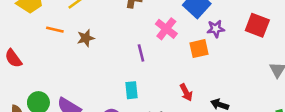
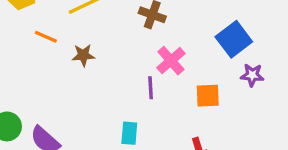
pink cross: (166, 29) -> (171, 61), moved
orange square: (199, 49) -> (208, 96), moved

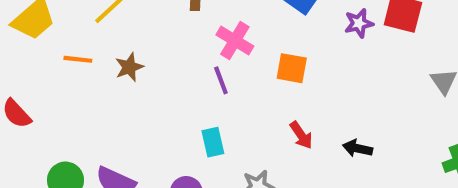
purple star: (252, 75) -> (359, 23), moved
orange square: (208, 96) -> (292, 68), turned 30

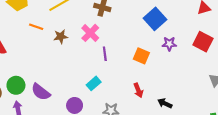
purple star: (359, 23) -> (169, 44), moved
pink cross: (235, 41) -> (90, 33), moved
cyan rectangle: (213, 142) -> (94, 83), turned 48

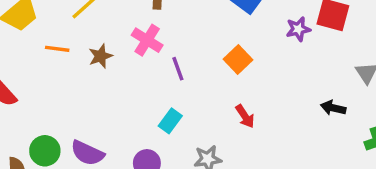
purple star: (169, 44) -> (298, 29), moved
orange square: (141, 56) -> (238, 59), turned 35
black arrow: (165, 103) -> (333, 108), moved

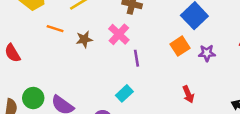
purple star: (298, 29) -> (207, 53), moved
orange square: (238, 59) -> (180, 46), moved
red arrow: (245, 116) -> (188, 94), moved

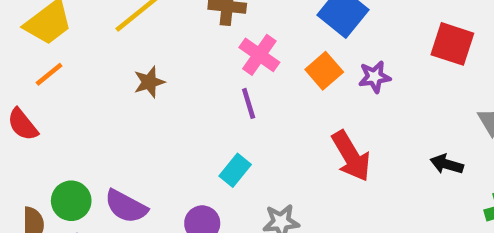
orange line: (55, 29) -> (49, 74), moved, turned -49
pink cross: (119, 34) -> (259, 55), moved
red arrow: (188, 94) -> (351, 156), size x1.6

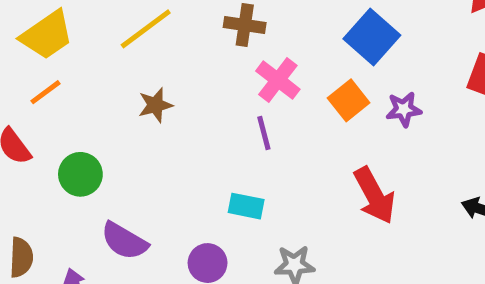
cyan rectangle: (235, 170) -> (246, 206), turned 60
green circle: (71, 201) -> (80, 174), moved

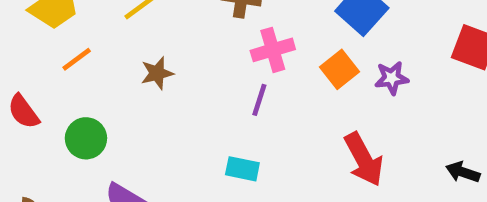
pink cross: (278, 80) -> (273, 50), turned 36
orange line: (45, 92) -> (77, 59), moved
purple line: (264, 133) -> (259, 100), turned 32

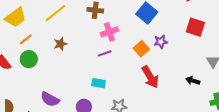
orange square: (340, 69) -> (141, 49), moved
purple line: (259, 100) -> (105, 53), turned 56
green circle: (86, 138) -> (29, 59), moved

